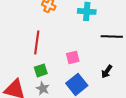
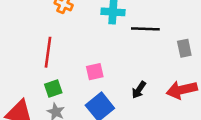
black line: (112, 36) -> (145, 29), moved

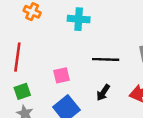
black line: (145, 29) -> (106, 59), moved

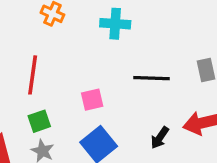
black arrow: (103, 93) -> (160, 138), moved

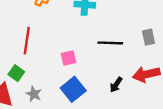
green square: (39, 121) -> (16, 73), moved, turned -35

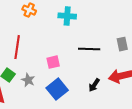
gray star: (34, 94) -> (28, 80), moved

